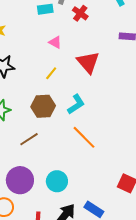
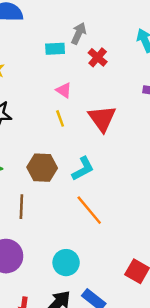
yellow line: (51, 73) -> (60, 118), moved, turned -64
brown line: (29, 139) -> (21, 207), turned -60
cyan circle: (57, 181) -> (66, 263), moved

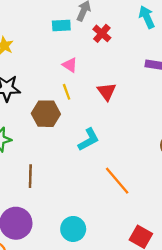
red triangle: (102, 118) -> (107, 92), size x0.7
brown hexagon: (42, 168) -> (46, 114), moved
orange line: (89, 210) -> (117, 181), moved

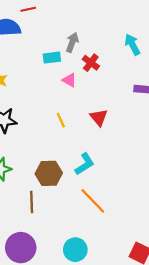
pink triangle: (70, 65) -> (69, 80), moved
brown hexagon: (46, 114) -> (49, 173), moved
orange line: (117, 181) -> (93, 201), moved

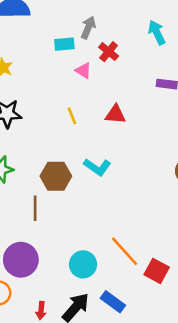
red triangle: (99, 117) -> (115, 114), turned -48
cyan L-shape: (85, 164) -> (97, 167), turned 65
orange line: (93, 201) -> (125, 251), moved

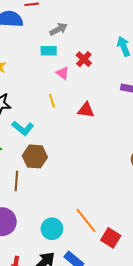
gray arrow: (88, 28) -> (59, 29), moved, turned 36
yellow line: (72, 116) -> (52, 101), moved
cyan L-shape: (97, 167) -> (23, 128), moved

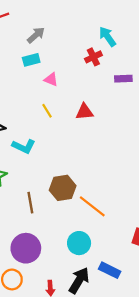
red cross: (84, 59) -> (93, 57), moved, turned 35
brown hexagon: (35, 156) -> (63, 188), moved
orange line: (86, 220) -> (92, 206), moved

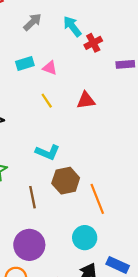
cyan arrow: (107, 37) -> (72, 26), moved
cyan rectangle: (31, 60) -> (25, 64), moved
cyan L-shape: (24, 146) -> (48, 152), moved
orange line: (92, 206) -> (97, 199), turned 32

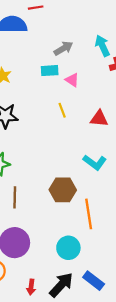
gray arrow: (32, 22) -> (63, 48), moved
cyan L-shape: (48, 152) -> (95, 162), moved
brown line: (32, 197) -> (15, 197), moved

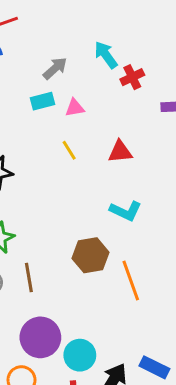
pink triangle: (72, 80) -> (75, 108), turned -32
cyan circle: (68, 248) -> (80, 355), moved

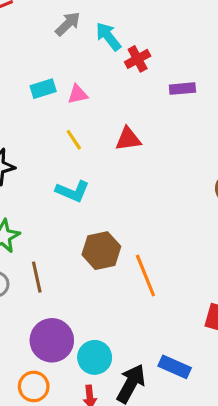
gray arrow: (55, 68) -> (68, 24), moved
cyan L-shape: (126, 211) -> (73, 191), moved

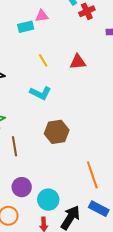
pink triangle: (78, 94) -> (42, 16), moved
orange line: (145, 275) -> (92, 175), moved
purple circle: (52, 340) -> (22, 187), size x0.7

